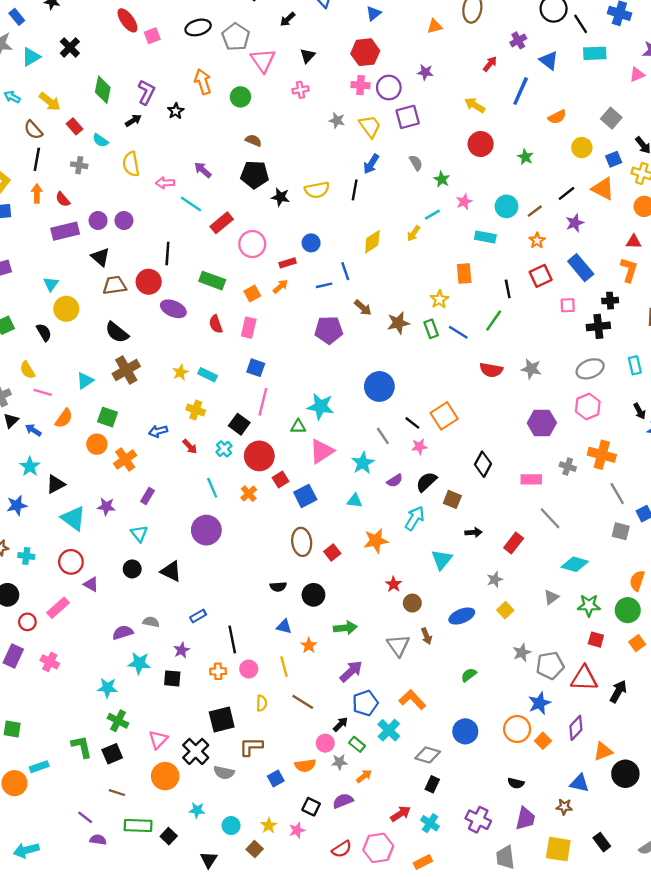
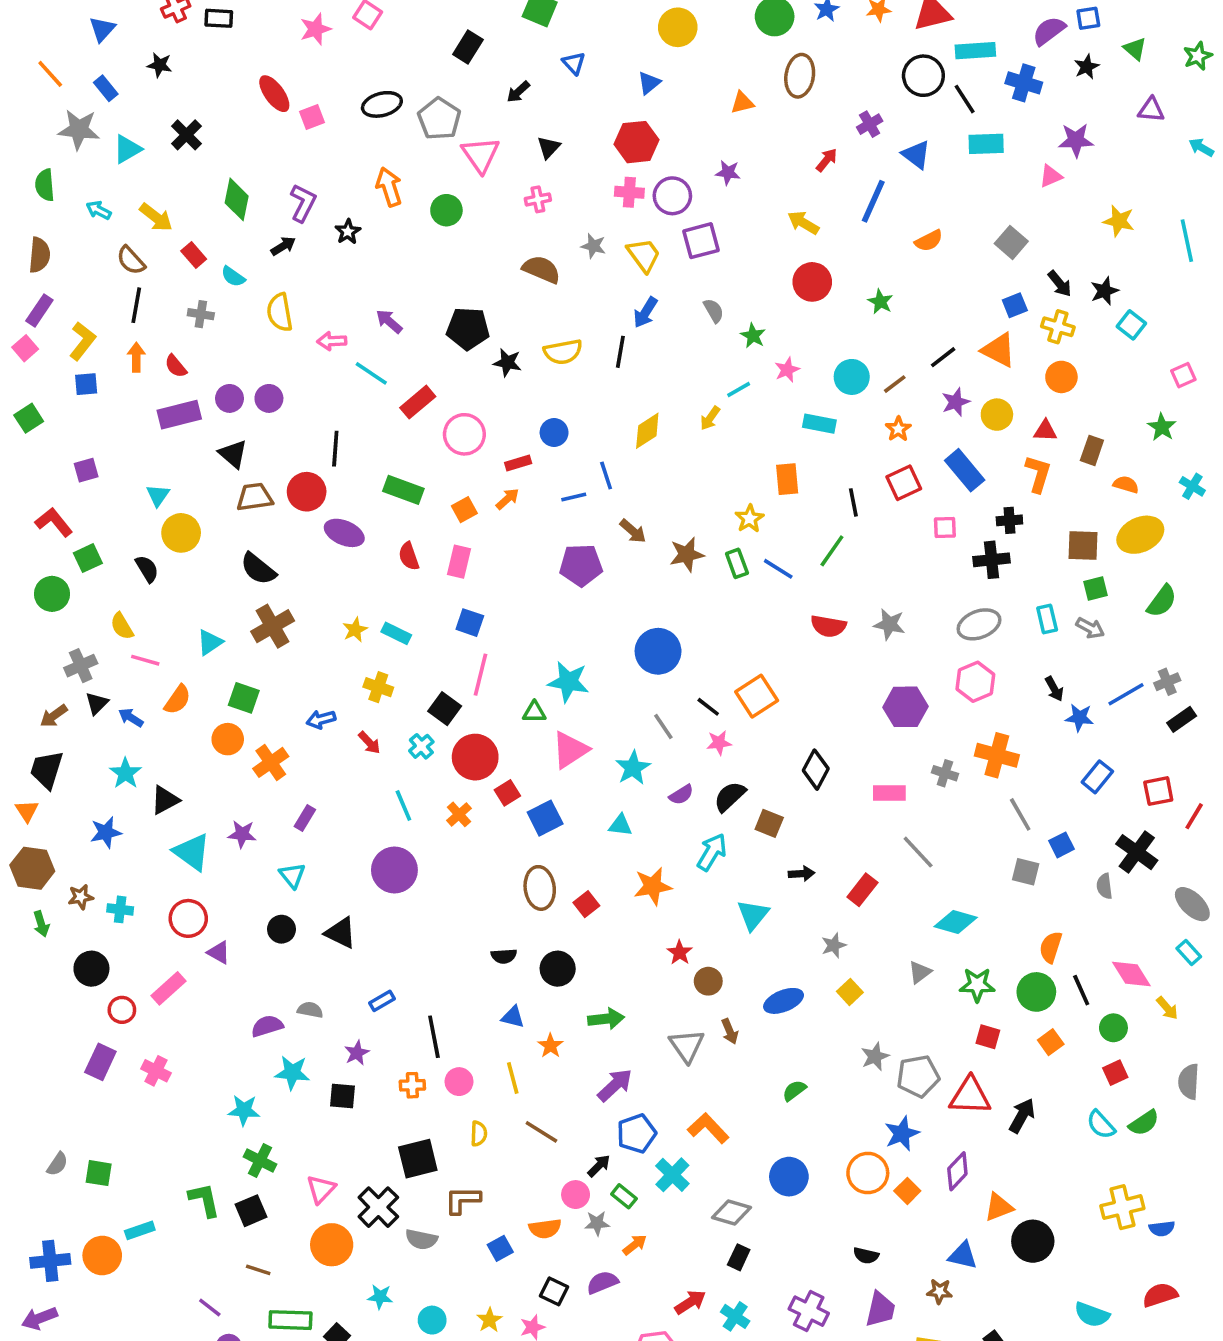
brown semicircle: (253, 140) -> (541, 269), moved, size x1.5
yellow circle: (582, 148) -> (997, 415), moved

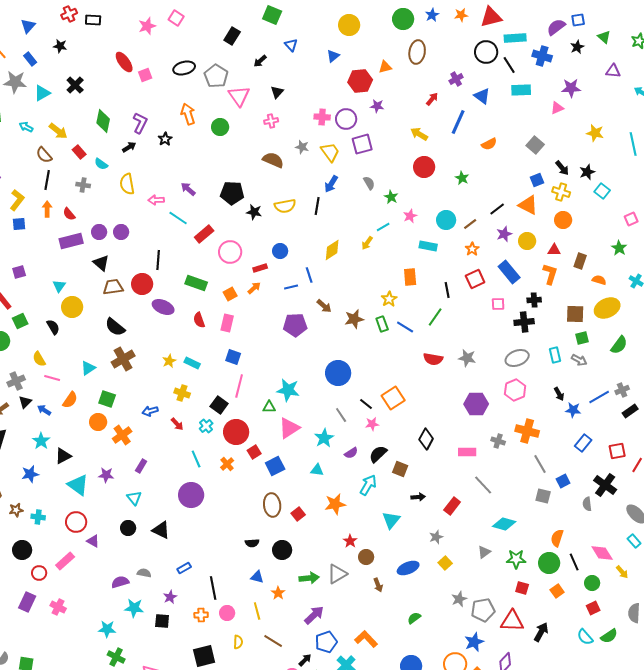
red hexagon: (637, 142) -> (360, 81), moved
gray triangle: (687, 1046) -> (337, 574), moved, turned 35

